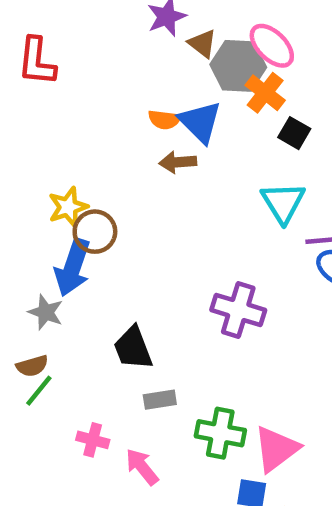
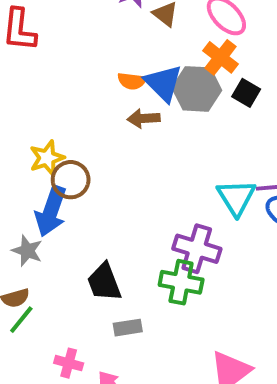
gray hexagon: (238, 66) -> (197, 89), moved
cyan triangle: (283, 202) -> (236, 197), moved
green cross: (220, 433) -> (181, 282), moved

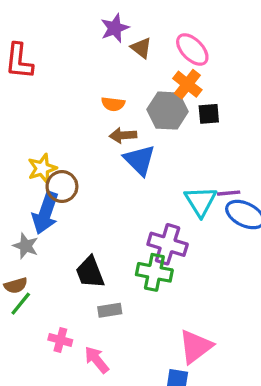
blue triangle: (163, 83) -> (140, 160), moved
black square: (246, 93) -> (209, 114), turned -35

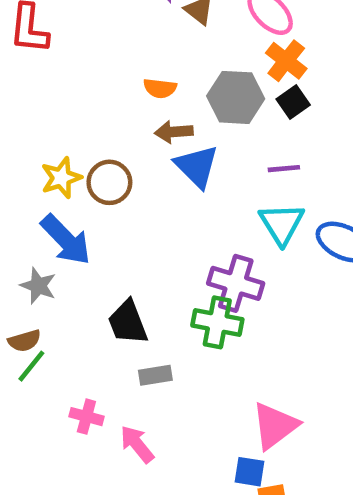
orange cross: (187, 84) -> (286, 61), moved
black square: (209, 114) -> (293, 102), turned -30
brown circle: (62, 186) -> (109, 182), moved
purple line: (229, 193) -> (284, 169), moved
blue arrow: (45, 213) -> (66, 240), turned -63

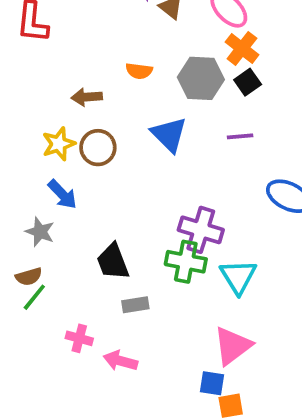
brown arrow: (174, 132) -> (87, 97), moved
cyan triangle: (282, 224) -> (238, 277), moved
blue arrow: (66, 240) -> (62, 194), size x0.7
pink arrow: (137, 444) -> (120, 361), turned -36

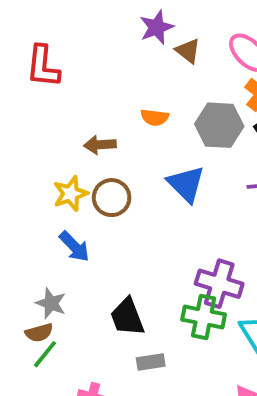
gray star: (40, 232) -> (51, 303), moved

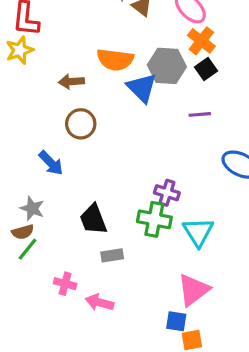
orange semicircle: (155, 117) -> (115, 60), size x1.6
blue triangle: (186, 184) -> (142, 88), moved
yellow star: (70, 194) -> (20, 50), moved
purple cross: (219, 284) -> (167, 193), size x0.7

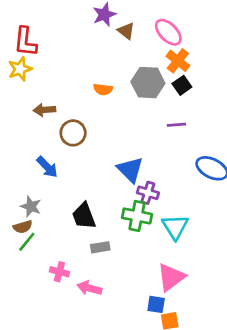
orange semicircle: (115, 60) -> (103, 89), moved, size x0.6
brown arrow: (71, 82) -> (44, 110), moved
blue triangle: (142, 88) -> (130, 170), moved

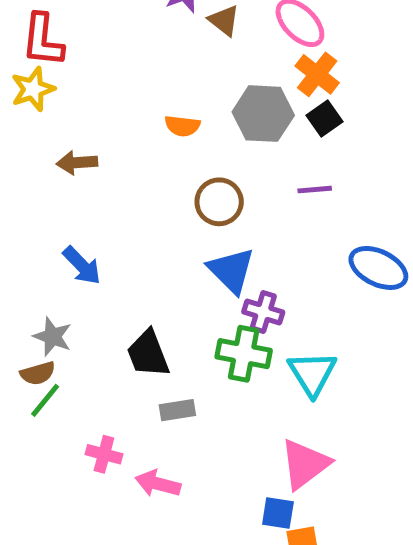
brown circle: (73, 133) -> (219, 202), moved

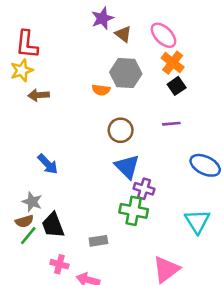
gray hexagon: (263, 114) -> (126, 73), moved
brown arrow: (77, 163) -> (39, 95), moved
black trapezoid: (148, 354) -> (53, 225), moved
cyan triangle: (312, 373) -> (197, 221), moved

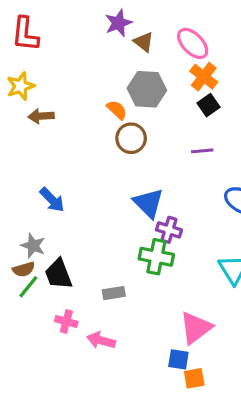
red L-shape: (27, 44) -> (25, 34), moved
orange semicircle: (101, 90) -> (117, 110), turned -144
brown circle: (121, 130) -> (131, 138), moved

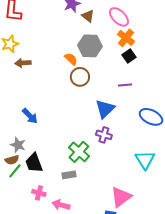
blue triangle: (148, 203) -> (105, 109), moved, turned 30
green cross: (156, 257) -> (79, 152), moved, turned 30

